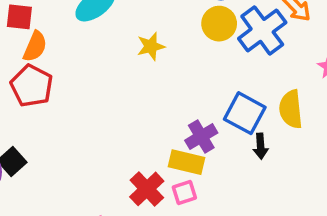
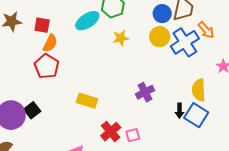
yellow star: (151, 46) -> (121, 38), moved
blue square: (245, 113) -> (196, 115), moved
purple cross: (201, 137) -> (145, 92), moved
yellow rectangle: (186, 162) -> (87, 101), moved

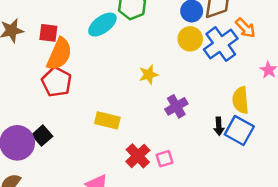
yellow star: (121, 38) -> (149, 75), moved
orange semicircle: (50, 43) -> (59, 54), size x1.5

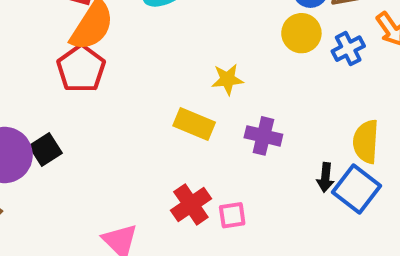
blue cross: (221, 44) -> (348, 49), size x0.6
purple cross: (176, 106) -> (263, 136), turned 35
yellow rectangle: (107, 120) -> (194, 124), moved

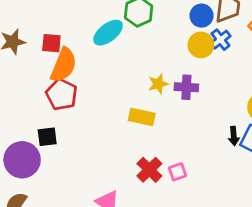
blue cross: (348, 49) -> (220, 40), moved
purple cross: (263, 136) -> (186, 87), moved
black square: (46, 150) -> (47, 137), moved, turned 36

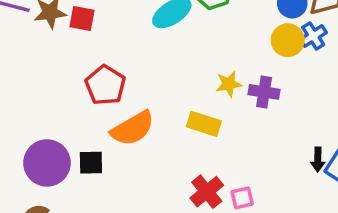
red square: (51, 43) -> (82, 19), moved
orange semicircle: (64, 65) -> (133, 128), moved, turned 32
black square: (47, 137) -> (91, 163), moved

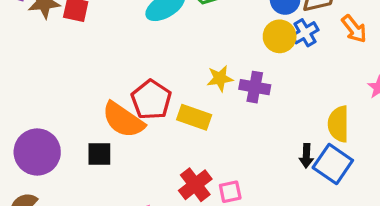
red pentagon: (105, 85) -> (151, 100), moved
orange semicircle: (133, 128) -> (123, 120), turned 63
black square: (91, 163) -> (99, 154), moved

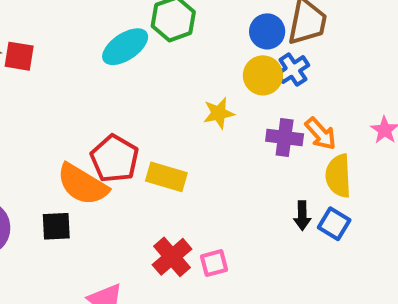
orange arrow: (354, 29) -> (321, 134), moved
yellow star: (220, 78) -> (219, 113), moved
purple cross: (255, 87) -> (285, 137), moved
blue square: (333, 164) -> (334, 224), size x0.7

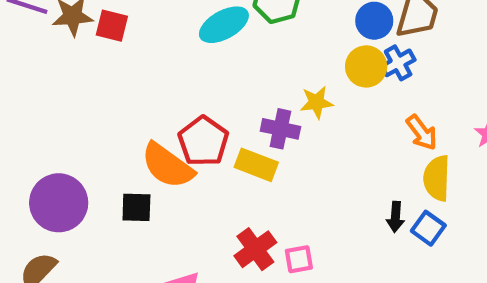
purple cross: (285, 137) -> (280, 129), moved

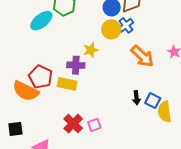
orange arrow: (422, 133) -> (142, 56), size x1.4
yellow semicircle: (437, 178) -> (165, 112), moved
black square: (136, 207) -> (15, 129), moved

